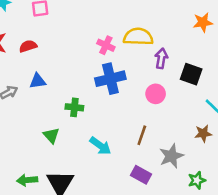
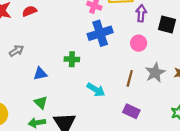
blue triangle: (38, 81) -> (40, 74), moved
green triangle: (51, 135) -> (41, 102), moved
gray star: (171, 156) -> (155, 73), moved

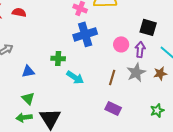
red semicircle: (29, 11) -> (19, 12), turned 32
purple arrow: (141, 13) -> (140, 49), moved
cyan arrow: (96, 90) -> (75, 77), moved

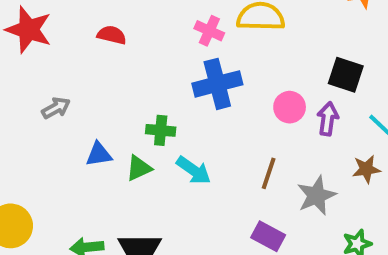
red semicircle: (19, 12) -> (112, 35), moved
gray star: (136, 72) -> (316, 196), moved
green triangle: (28, 98) -> (139, 168), moved, turned 48

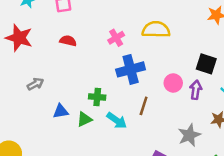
pink cross: (209, 31) -> (116, 38), moved, turned 35
brown line: (269, 173) -> (144, 106), moved

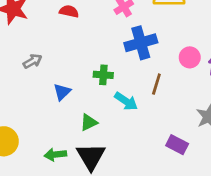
blue triangle: (61, 111) -> (62, 92), turned -35
green triangle: (84, 119) -> (89, 122), moved

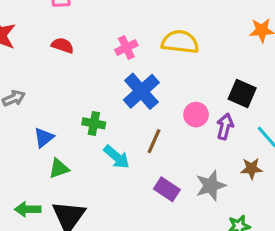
blue cross: (141, 43) -> (141, 91), turned -32
green triangle: (89, 122) -> (59, 168), moved
purple rectangle: (177, 145) -> (167, 189), moved

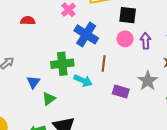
black square: (242, 93) -> (128, 15), moved
green cross: (94, 123) -> (62, 64), size x1.5

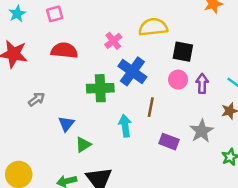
red semicircle: (28, 21) -> (64, 50), size x1.5
green cross: (62, 64) -> (100, 88), moved
cyan arrow: (83, 81) -> (125, 126), turned -126

